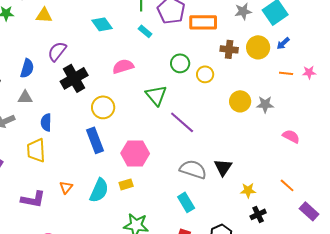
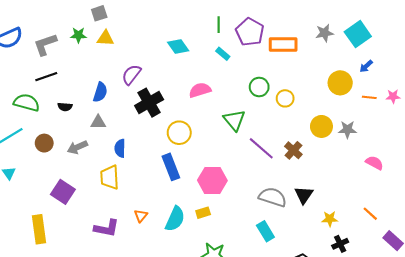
yellow triangle: (44, 15) -> (105, 38), moved
yellow circle: (258, 47) -> (340, 83), moved
brown cross: (229, 49) -> (293, 150), moved, turned 36

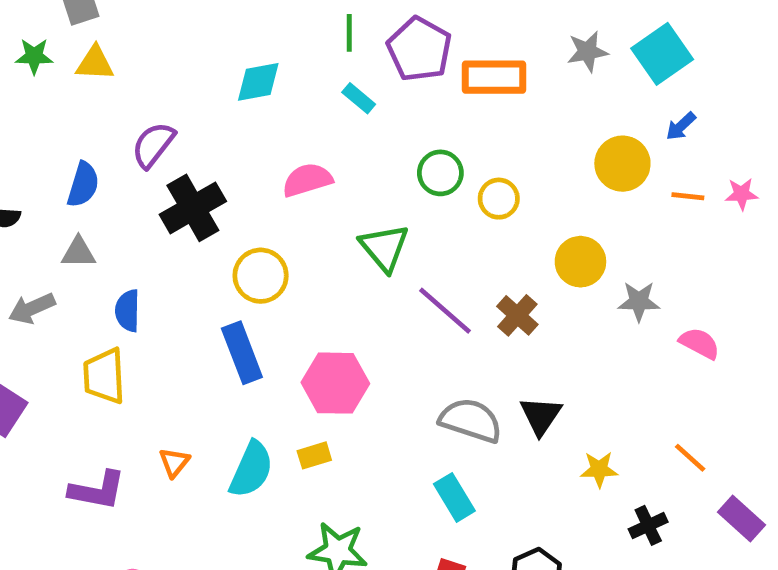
cyan diamond: (178, 46) -> (258, 82), turned -65
gray star: (347, 130) -> (639, 301), moved
black cross: (340, 244) -> (648, 525), moved

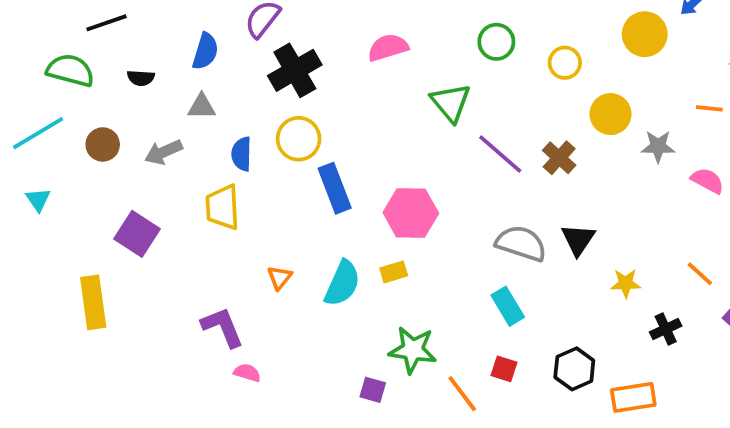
orange line: (688, 196) -> (709, 108), moved
yellow circle: (499, 199) -> (565, 63), moved
yellow circle: (261, 276) -> (299, 139), moved
purple L-shape: (97, 490) -> (223, 327), moved, turned -123

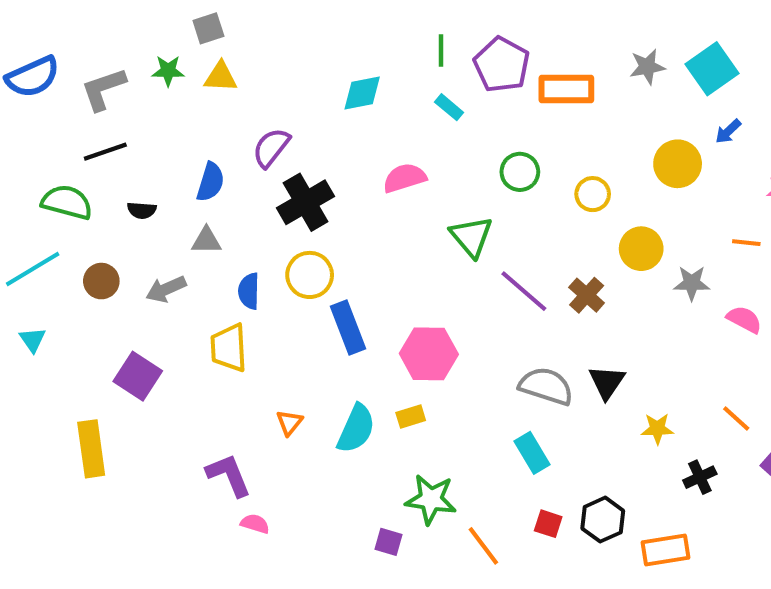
red square: (504, 369) -> (548, 524), moved

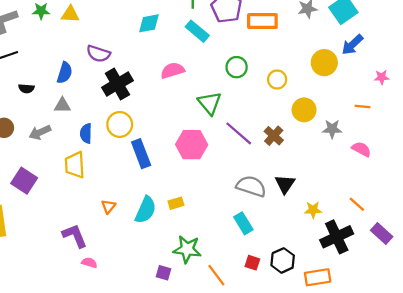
cyan rectangle: (449, 107) -> (197, 31), size x1.5
blue arrow: (728, 131) -> (352, 45), size x1.5
purple semicircle: (271, 148) -> (98, 54), turned -110
pink hexagon: (429, 354) -> (192, 145), moved
black cross: (700, 477) -> (337, 237), size x1.8

